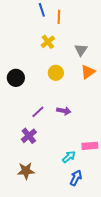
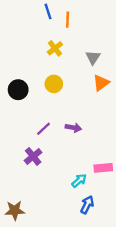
yellow circle: (56, 73) -> (54, 84), moved
brown star: (26, 171) -> (15, 210), moved

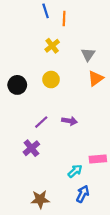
brown star: (15, 210) -> (40, 199), moved

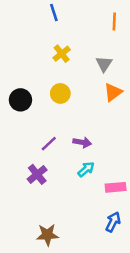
orange line: (64, 18) -> (114, 22), moved
cyan arrow: (75, 171) -> (86, 169), moved
blue arrow: (83, 194) -> (113, 222), moved

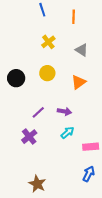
orange line: (114, 22) -> (74, 17), moved
gray triangle: (104, 64) -> (82, 50), turned -32
orange triangle: (113, 92) -> (79, 82), moved
brown star: (47, 235) -> (37, 184), turned 30

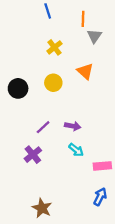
gray triangle: (82, 50) -> (94, 36), moved, turned 32
orange triangle: (79, 82) -> (85, 71), moved, turned -42
cyan arrow: (67, 133) -> (76, 150), turned 80

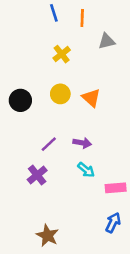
orange line: (83, 19) -> (82, 18), moved
gray triangle: (94, 36) -> (107, 41), turned 42
orange triangle: (85, 71) -> (91, 98), moved

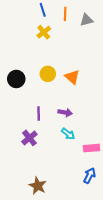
gray triangle: (107, 41) -> (86, 20), moved
yellow cross: (62, 54) -> (44, 32), moved
purple line: (49, 144) -> (39, 114), turned -48

